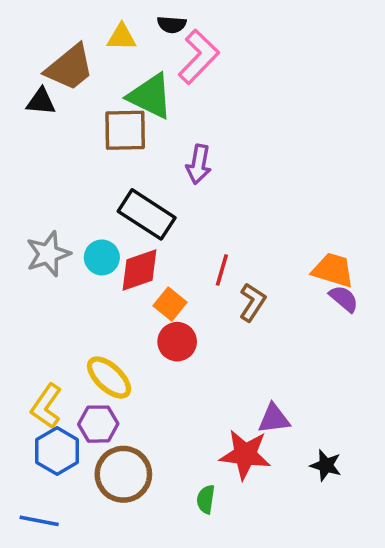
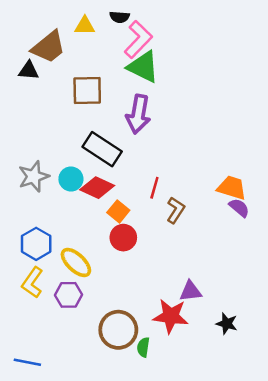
green triangle: (150, 96) -> (143, 67), moved
purple arrow: (199, 164) -> (138, 114), size x1.4
red diamond: (139, 270) -> (97, 188), turned 44
blue hexagon: (57, 451) -> (36, 244), moved
brown circle: (123, 474) -> (118, 330), moved

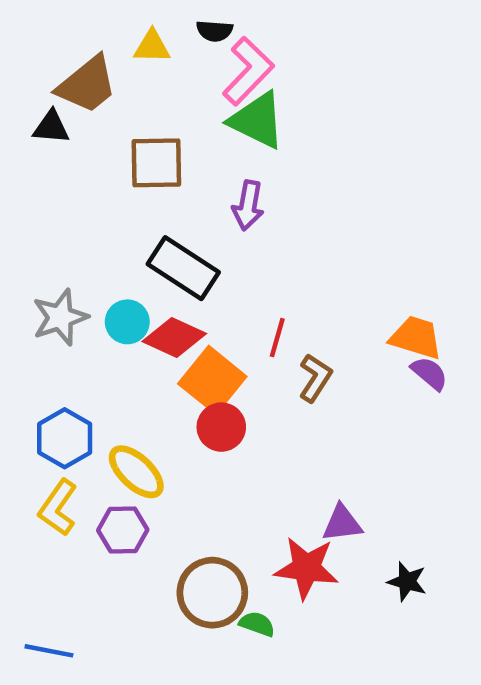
purple arrow: (138, 114) -> (248, 205), size x0.7
orange square: (118, 211) -> (212, 380), size x1.6
green semicircle: (143, 347) -> (257, 624), turned 102

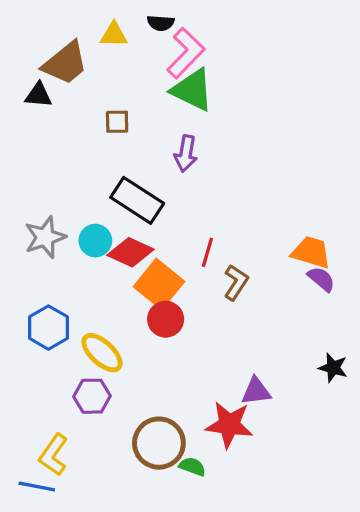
brown square: (156, 163) -> (117, 122), size x0.6
yellow L-shape: (58, 508) -> (53, 455), moved
black star: (407, 581) -> (333, 368), moved

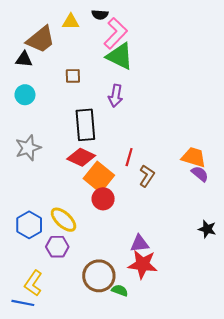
black rectangle: (137, 200) -> (85, 125), turned 52
cyan circle: (95, 241) -> (25, 95), moved
blue hexagon: (48, 328) -> (29, 225), moved
purple triangle: (256, 391) -> (139, 244), moved

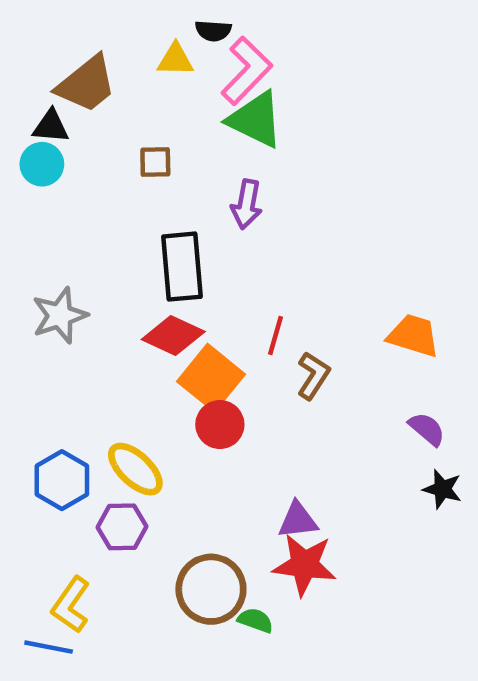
yellow triangle: (71, 22) -> (175, 60), moved
cyan circle: (25, 95) -> (42, 164), moved
purple semicircle: (200, 174) -> (427, 429), moved

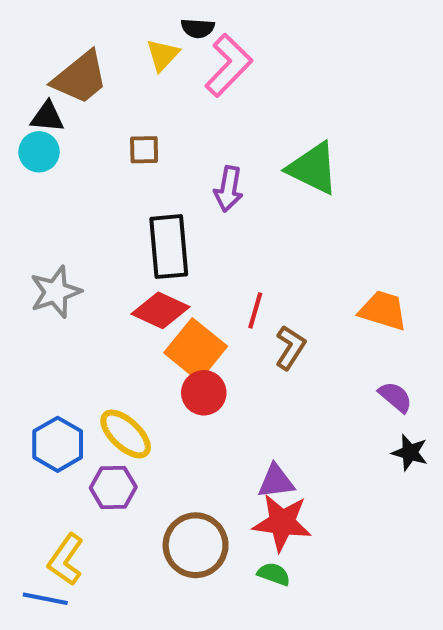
yellow triangle: (175, 60) -> (163, 55), turned -48
green triangle: (255, 120) -> (313, 168), moved
green semicircle: (255, 620) -> (274, 574), moved

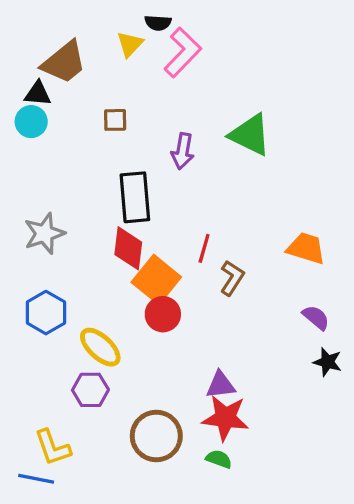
red diamond: (161, 310) -> (128, 248), turned 72
blue hexagon: (58, 444) -> (46, 313), moved
yellow L-shape: (66, 560) -> (53, 448), turned -54

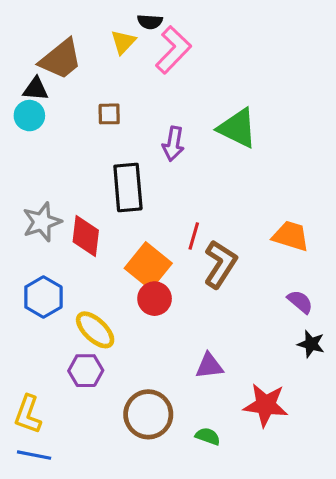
red diamond: (128, 248) -> (86, 236), moved
brown L-shape: (232, 278) -> (220, 264), size x1.4
red star: (225, 418) -> (266, 405), moved
yellow L-shape: (53, 448) -> (28, 414), moved, turned 39

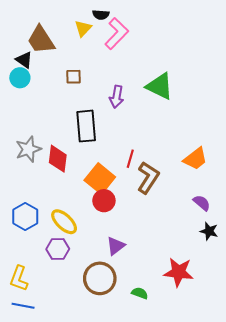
brown trapezoid: (61, 59) -> (41, 40), turned 96
black triangle: (36, 89) -> (24, 60), turned 30
orange trapezoid: (291, 236) -> (195, 159), turned 125
blue hexagon: (43, 297) -> (25, 216), moved
purple triangle: (209, 366) -> (116, 246), moved, turned -30

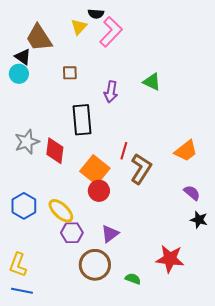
green triangle: (160, 86) -> (152, 82), size x0.7
purple hexagon: (58, 249) -> (72, 233), moved

